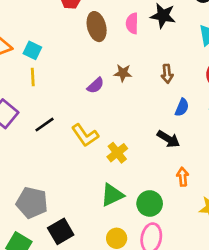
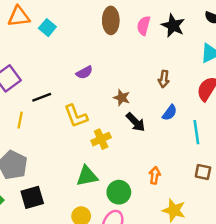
brown star: (123, 73) -> (122, 98), moved
yellow line: (33, 77) -> (20, 120), moved
purple semicircle: (96, 85) -> (84, 72), moved
black arrow: (168, 139) -> (136, 122), moved

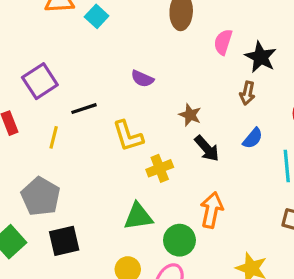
pink semicircle: (144, 26) -> (223, 42), moved
black star: (173, 26) -> (261, 57), moved
purple semicircle: (84, 72) -> (142, 79), turned 49
orange arrow: (155, 175) -> (212, 210), moved, size x1.5

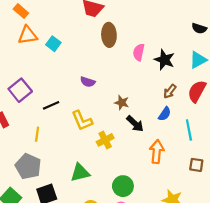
brown arrow: (247, 93) -> (170, 91), moved, turned 32
yellow line: (54, 137) -> (37, 134), moved
orange arrow: (212, 210) -> (157, 152), moved
green triangle: (138, 216) -> (80, 173), moved

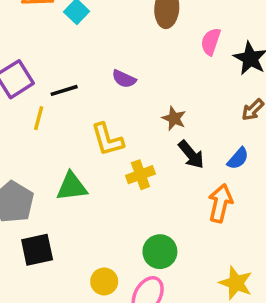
black line: (51, 105) -> (64, 90), moved
blue semicircle: (165, 114) -> (238, 158), moved
yellow line: (37, 134) -> (39, 118), moved
green triangle: (80, 173) -> (72, 187), moved

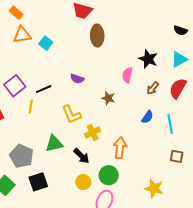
pink semicircle: (211, 42) -> (127, 75), moved
black arrow: (191, 155) -> (82, 156), moved
orange arrow: (220, 203) -> (120, 148), moved
yellow circle: (104, 281) -> (83, 182), moved

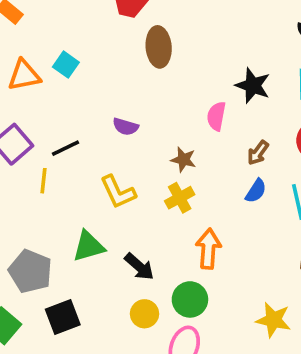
orange triangle: (22, 35) -> (24, 75), moved
brown arrow: (153, 88) -> (258, 153), moved
yellow cross: (93, 132) -> (180, 198), moved

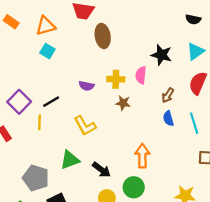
orange triangle: (24, 75) -> (46, 26), moved
blue semicircle: (256, 191) -> (168, 118), turned 136
yellow cross: (180, 198) -> (116, 79), moved, turned 35

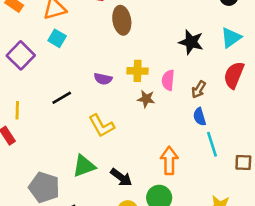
pink semicircle: (141, 75) -> (168, 80), moved
purple square: (19, 102) -> (21, 55), moved
yellow line: (39, 122) -> (17, 110), moved
cyan line: (194, 123) -> (212, 144), moved

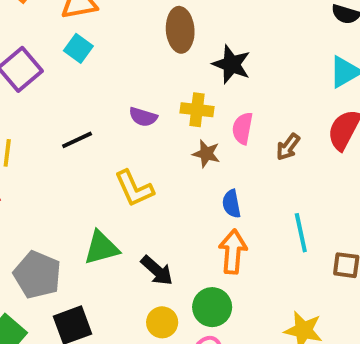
black star: (191, 42) -> (231, 64), moved
blue semicircle: (200, 117) -> (232, 204), moved

